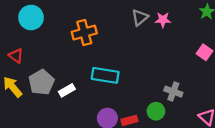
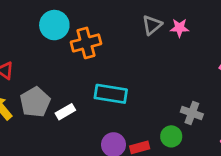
cyan circle: (31, 17) -> (54, 25), moved

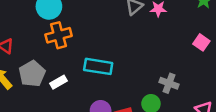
orange cross: (86, 43) -> (59, 35), moved

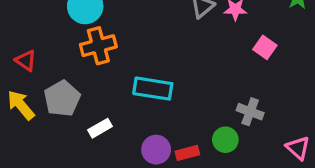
pink square: (201, 42) -> (265, 47), moved
white rectangle: (59, 82) -> (100, 128), moved

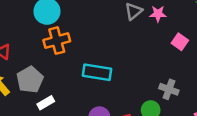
white rectangle: (100, 128) -> (46, 103), moved

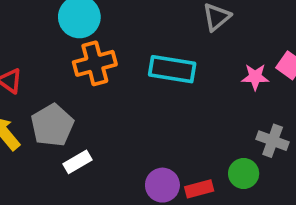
pink star: (158, 14) -> (255, 77), moved
cyan rectangle: (97, 72) -> (172, 69), moved

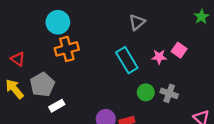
cyan rectangle: (172, 69) -> (127, 60), moved, turned 50
green circle: (244, 174) -> (146, 92), moved

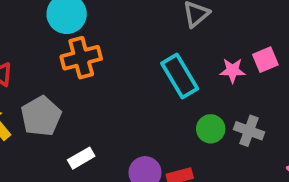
pink square: (179, 50) -> (265, 60), turned 32
white rectangle: (57, 106) -> (81, 158), moved

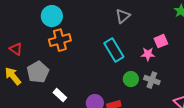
pink star: (233, 70) -> (148, 54), moved
white rectangle: (81, 158) -> (60, 95), turned 72

